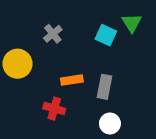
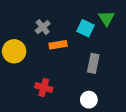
orange rectangle: (72, 80) -> (58, 45), moved
gray rectangle: (105, 87) -> (93, 63), moved

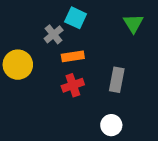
cyan square: (86, 28) -> (76, 18), moved
red cross: (44, 88) -> (73, 85), moved, turned -35

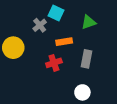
green triangle: (133, 23) -> (89, 22), moved, turned 42
orange rectangle: (73, 56) -> (64, 42), moved

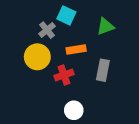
yellow circle: (13, 48) -> (37, 57), moved
white circle: (82, 92) -> (74, 110), moved

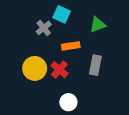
yellow circle: (37, 57) -> (35, 68), moved
red cross: (64, 75) -> (59, 70), turned -30

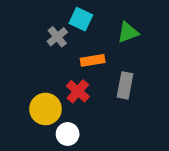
yellow circle: (35, 68) -> (45, 109), moved
white circle: (68, 102) -> (68, 134), moved

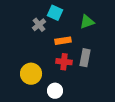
red cross: (78, 91) -> (64, 62), moved, turned -35
white circle: (68, 134) -> (55, 91), moved

